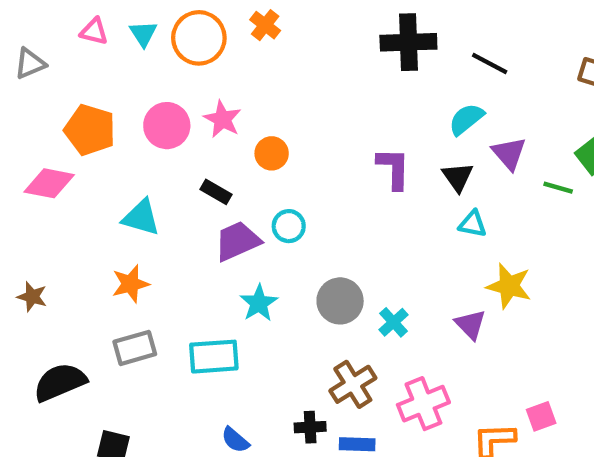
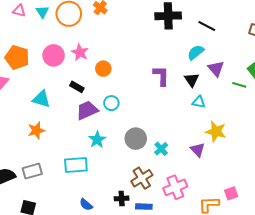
gray rectangle: (135, 348) -> (32, 171), moved

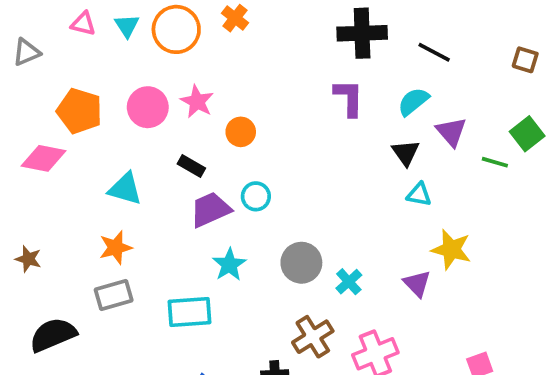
purple L-shape: (161, 76) -> (349, 98), moved
gray rectangle: (32, 171) -> (114, 295), moved

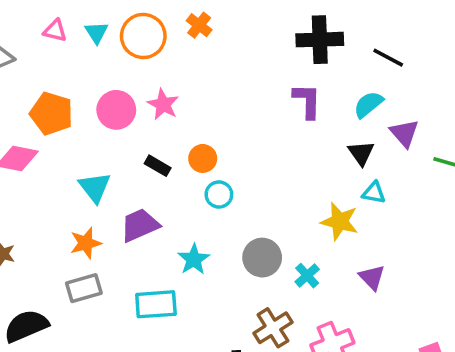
orange circle: (241, 132) -> (203, 158), moved
cyan triangle: (125, 189) -> (95, 187), turned 36
purple trapezoid: (210, 210) -> (140, 225), moved
yellow star: (451, 249) -> (340, 222), moved

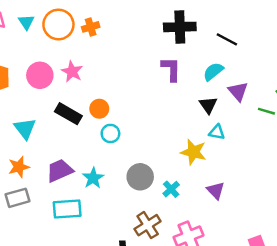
orange cross: (199, 25) -> (91, 27), moved, turned 35
black rectangle: (158, 166) -> (68, 114), size x1.5
purple trapezoid: (140, 225) -> (60, 171), moved

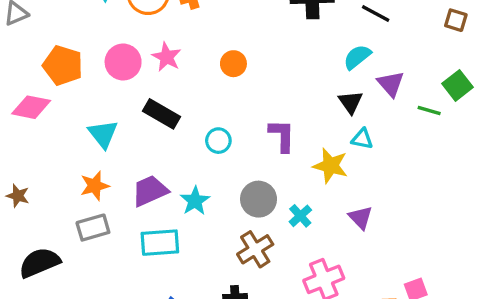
purple L-shape: (171, 69) -> (282, 136), moved
orange circle: (99, 109) -> (233, 64), moved
brown cross: (148, 225) -> (255, 249), moved

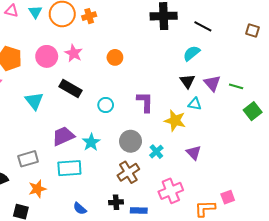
purple triangle: (391, 84) -> (212, 83), moved
green square: (458, 85) -> (253, 111), moved
orange star: (95, 186) -> (37, 189), moved

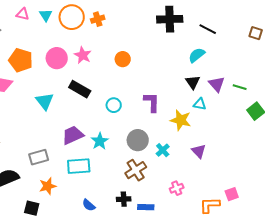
pink cross: (171, 191) -> (177, 188), size x0.6

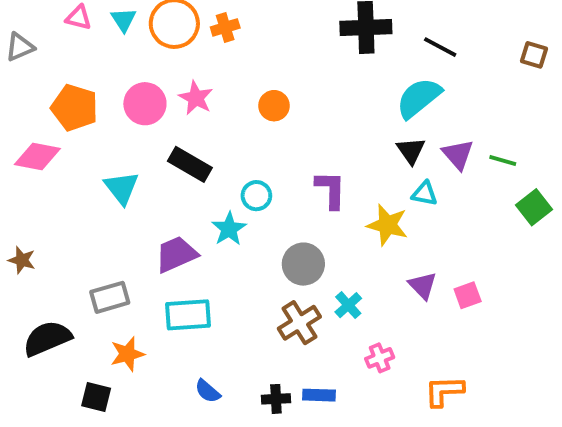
cyan semicircle: (197, 55) -> (419, 98), size x1.4
cyan star: (100, 141) -> (229, 229), moved
cyan cross: (163, 150) -> (348, 305), moved
pink square: (232, 194) -> (468, 295), moved
black cross: (124, 199) -> (276, 399), moved

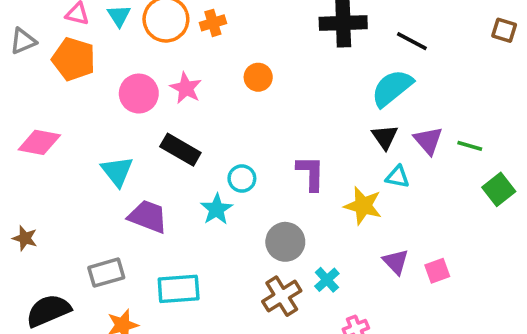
brown square: (534, 55) -> (504, 30), moved
orange circle: (274, 106) -> (258, 77), moved
orange pentagon: (75, 108) -> (74, 59), moved
purple trapezoid: (176, 254) -> (148, 217), moved, turned 45

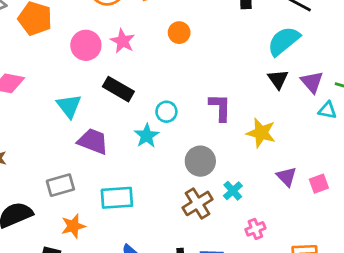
cyan triangle: (397, 177) -> (327, 110), moved

